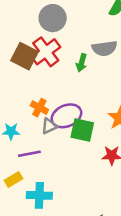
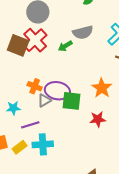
green arrow: (81, 63) -> (65, 46), turned 48
purple ellipse: (66, 116) -> (57, 91), turned 40
cyan cross: (39, 195) -> (43, 144), moved

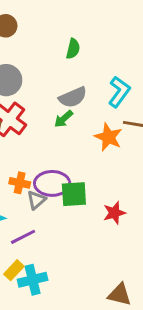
green arrow: (65, 46) -> (64, 119), moved
orange star: (102, 88) -> (108, 137), moved
cyan cross: (43, 144) -> (33, 280), moved

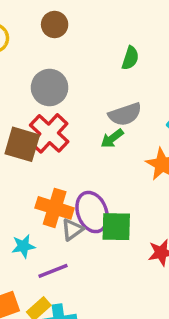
orange cross: (20, 183) -> (55, 208), size x1.5
purple ellipse: (52, 183) -> (92, 212), turned 64

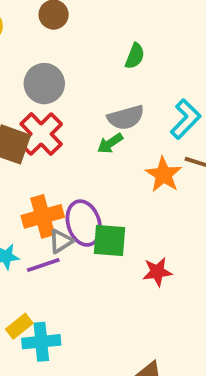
orange cross: (55, 208) -> (43, 216), turned -36
purple line: (53, 271) -> (43, 265), moved

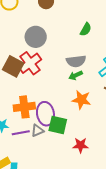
green arrow: (110, 143) -> (76, 75), moved
orange star: (164, 175) -> (81, 100), moved, turned -30
gray triangle: (61, 241) -> (37, 131), moved

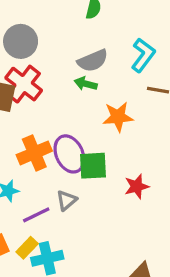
green arrow: (76, 75) -> (86, 84), moved, turned 56
gray triangle: (37, 131) -> (67, 200), moved
purple line: (21, 133) -> (36, 215), moved

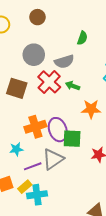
gray semicircle: (93, 61) -> (64, 62), moved
red cross: (24, 84) -> (49, 82), moved
gray triangle: (67, 200) -> (53, 159), size x1.6

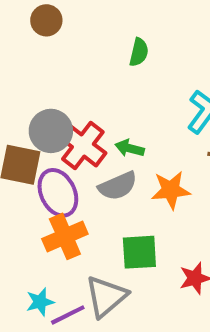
gray circle: (34, 55) -> (51, 131), moved
gray semicircle: (64, 62) -> (118, 186), moved
purple ellipse: (58, 130) -> (58, 193), moved
cyan star: (16, 149) -> (40, 302), moved

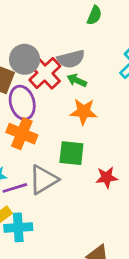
gray semicircle: (118, 186) -> (71, 59), moved
orange star: (171, 190) -> (84, 112), moved
orange cross: (65, 236) -> (22, 134), turned 36

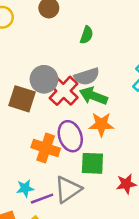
green semicircle: (94, 15) -> (87, 35), moved
green arrow: (77, 80) -> (93, 96), size x1.5
purple ellipse: (22, 103) -> (70, 136), moved

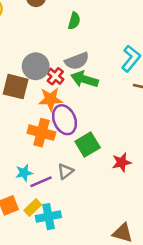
red cross: (64, 91) -> (55, 76), size x0.6
orange star: (101, 124) -> (51, 99), moved
green square: (92, 163) -> (88, 145), turned -30
gray triangle: (68, 189) -> (66, 171), size x0.6

